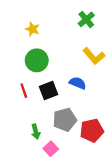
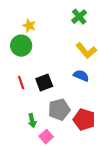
green circle: (37, 60) -> (21, 46), moved
blue semicircle: (78, 83) -> (81, 76), moved
red pentagon: (92, 130) -> (84, 120), turned 30

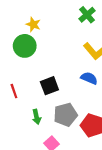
red line: (21, 83) -> (14, 91), moved
green arrow: (32, 121) -> (37, 117), moved

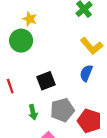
blue semicircle: (89, 78) -> (86, 73), turned -91

